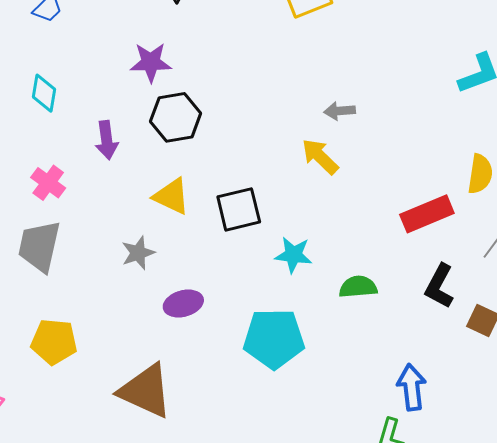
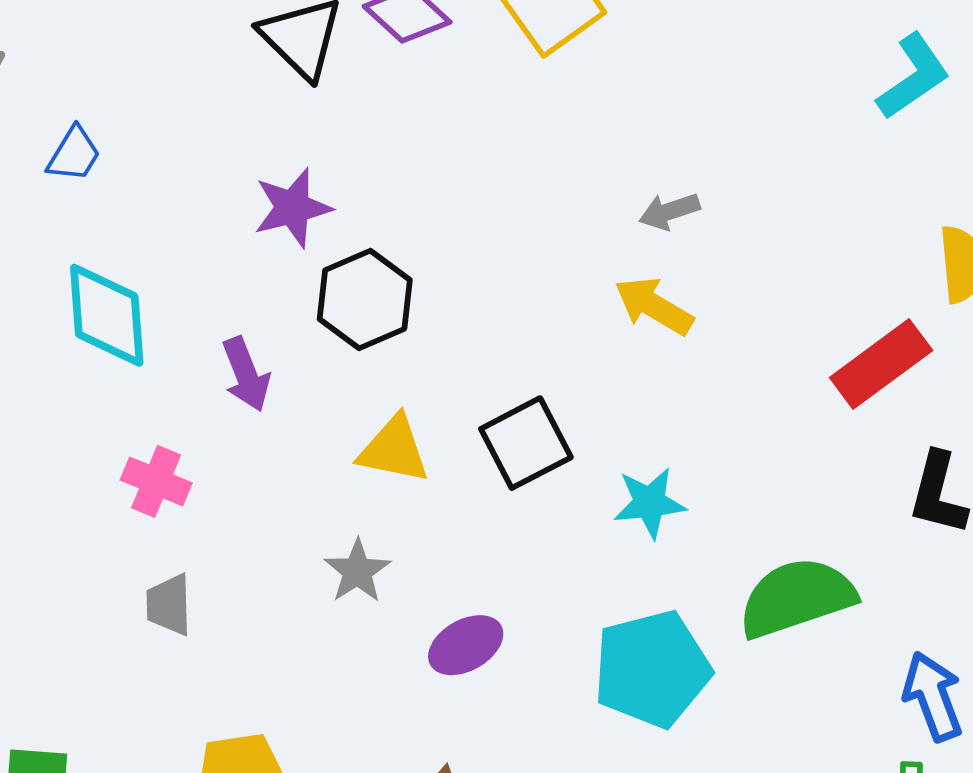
cyan diamond: (44, 93) -> (107, 315), size x1.5
gray trapezoid: (39, 246) -> (169, 605), size x0.6
green semicircle: (358, 287) -> (797, 598), moved, size x1.6

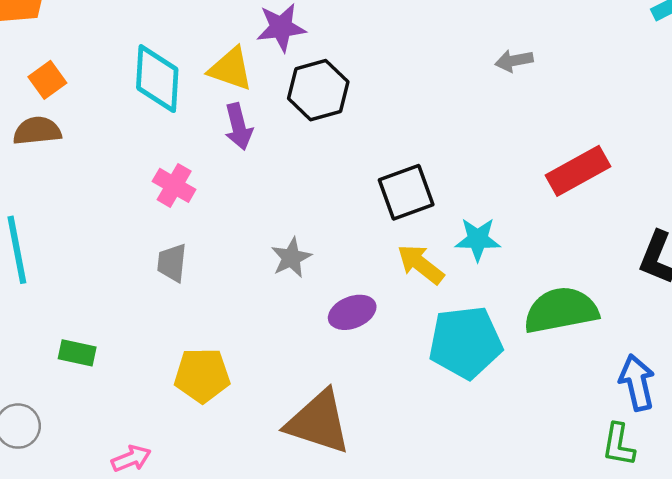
yellow arrow: (654, 306) -> (421, 264), moved
red rectangle: (881, 364) -> (578, 171), moved
yellow triangle: (394, 449) -> (231, 69), moved

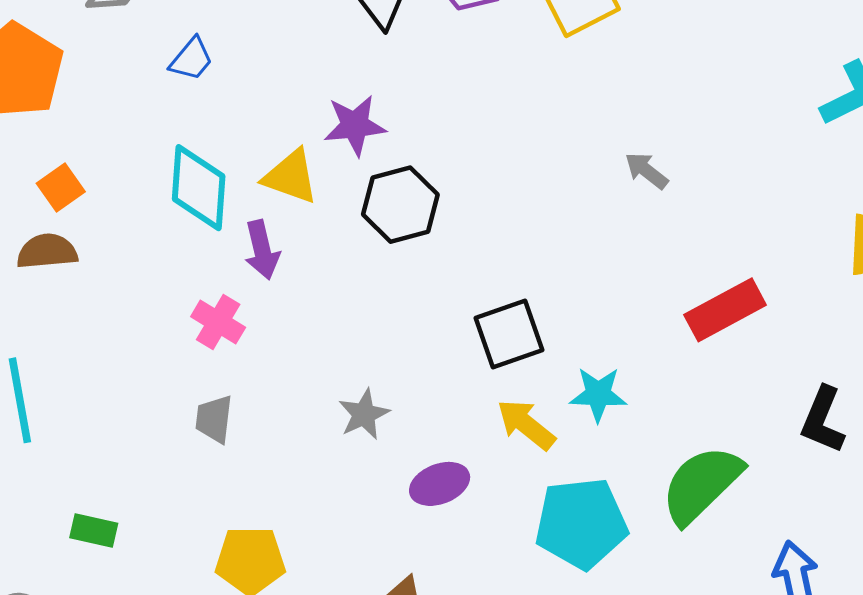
gray arrow: (514, 61) -> (646, 171), turned 48
purple arrow: (239, 127) -> (262, 250), moved
green semicircle: (561, 310) -> (701, 484), turned -34

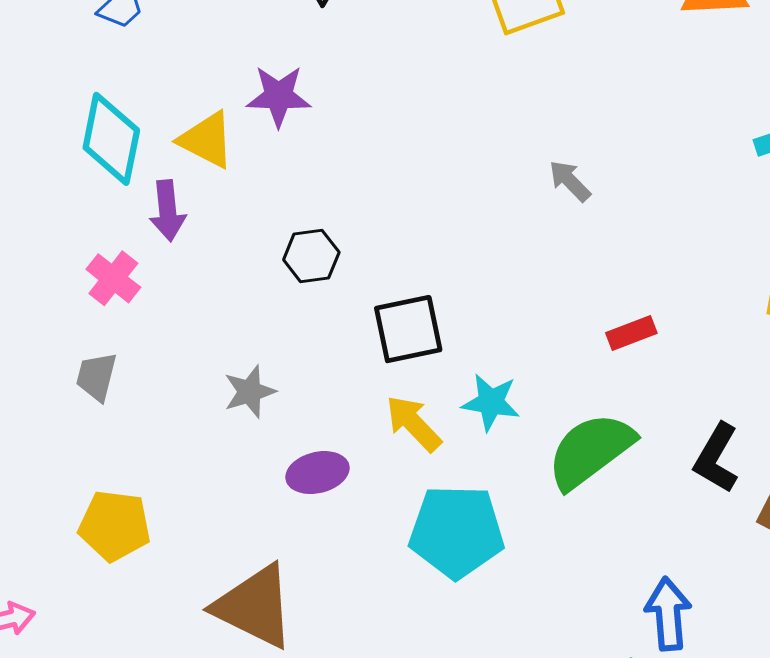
black hexagon: (400, 205) -> (311, 256), moved, size x0.7
red rectangle: (725, 310) -> (631, 333), size x0.6
green semicircle: (701, 484) -> (590, 451), moved

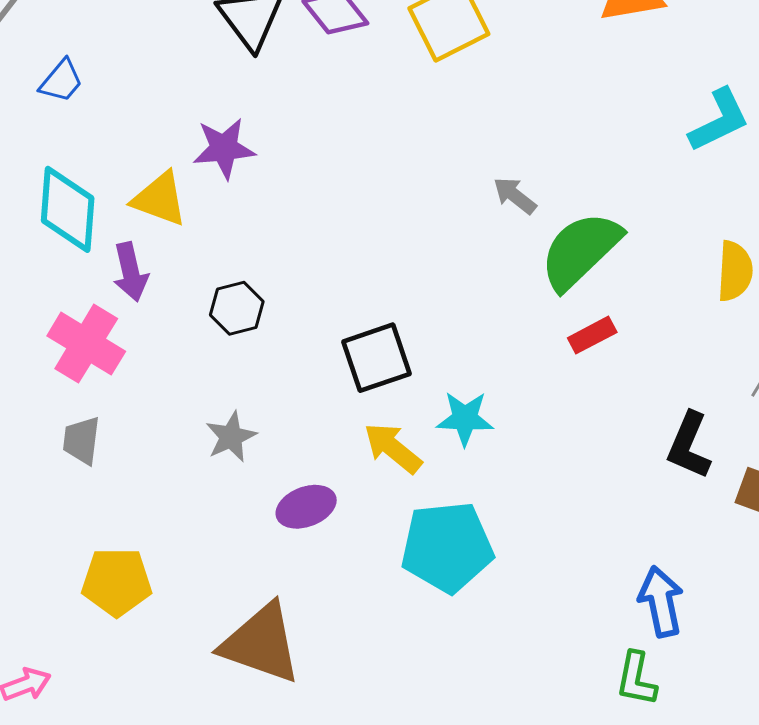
black hexagon: (311, 256) -> (237, 308), moved
pink cross: (113, 278) -> (86, 344), size x1.4
green semicircle: (590, 451) -> (580, 251), moved

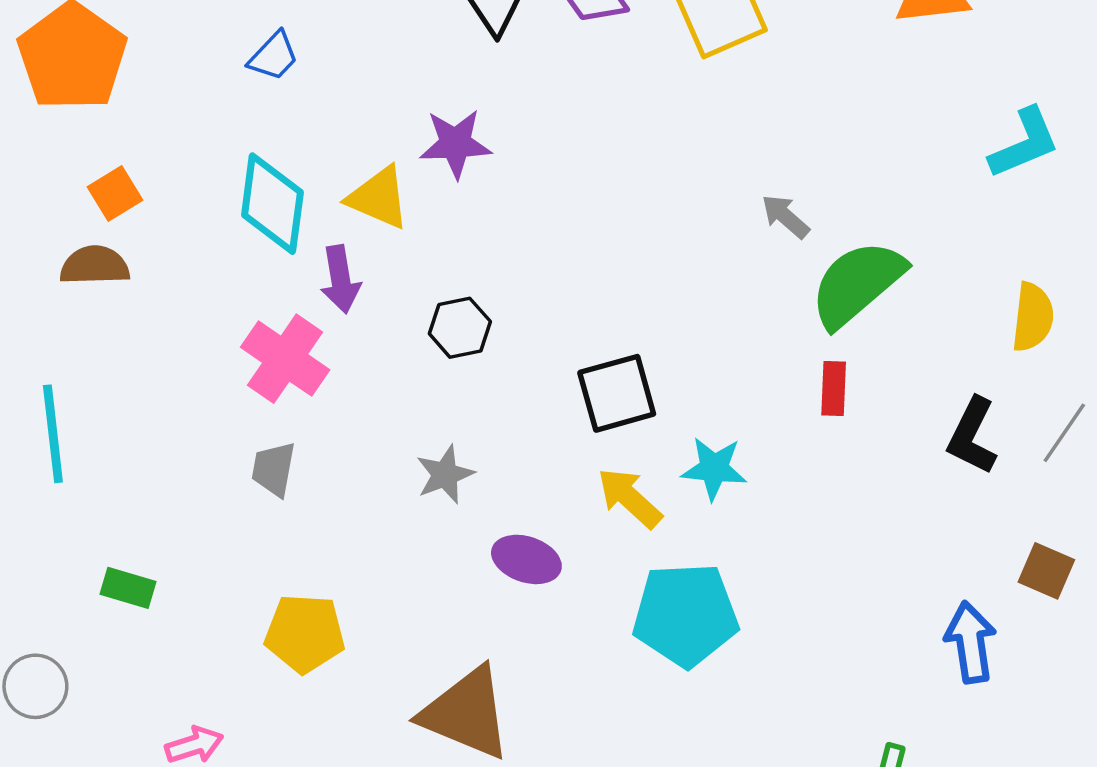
red rectangle: (592, 335) -> (834, 388), moved, turned -63
black L-shape: (689, 445) -> (972, 436), moved
purple ellipse: (306, 507) -> (526, 559), turned 36
blue arrow: (661, 602) -> (970, 642), moved

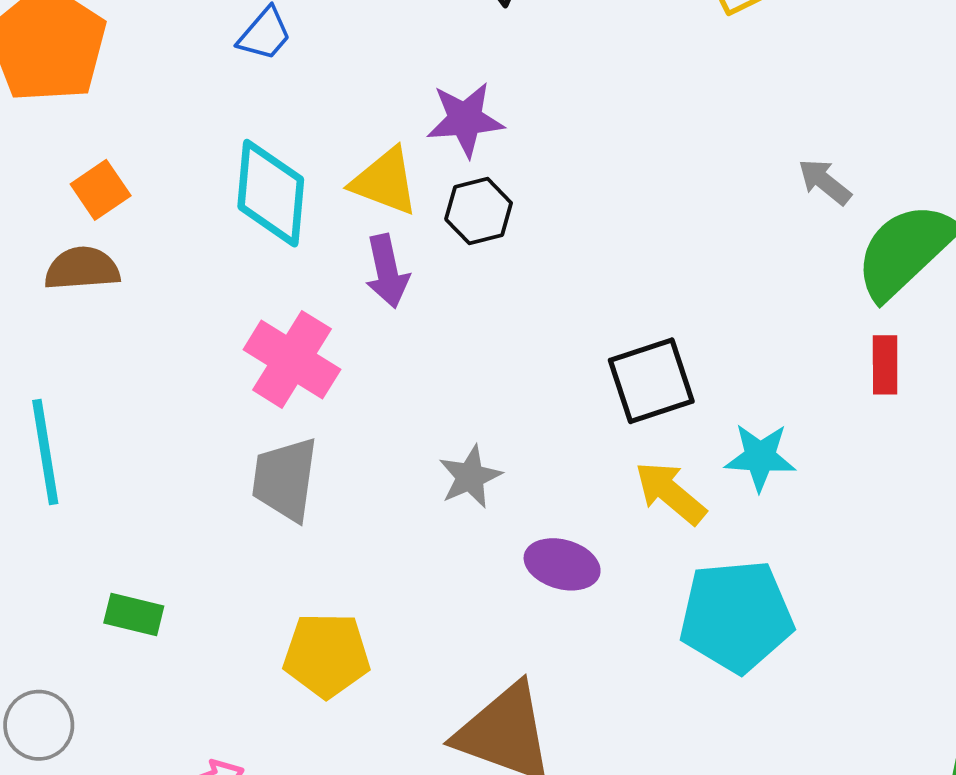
purple arrow: (340, 279) -> (387, 271), moved
black hexagon: (460, 328) -> (479, 211), moved
gray trapezoid: (273, 469) -> (285, 479), size x1.4

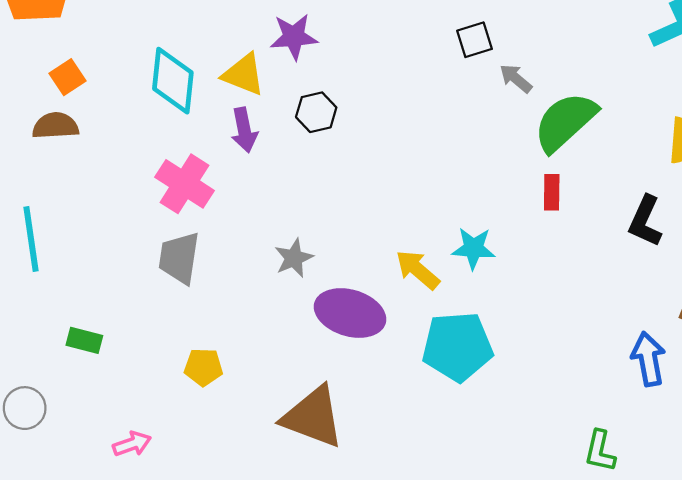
black hexagon: (479, 211) -> (316, 112), moved
black square: (651, 381) -> (474, 40), moved, size x0.7
purple ellipse: (562, 564) -> (350, 313), size x1.5
yellow pentagon: (327, 655) -> (203, 367), size x0.7

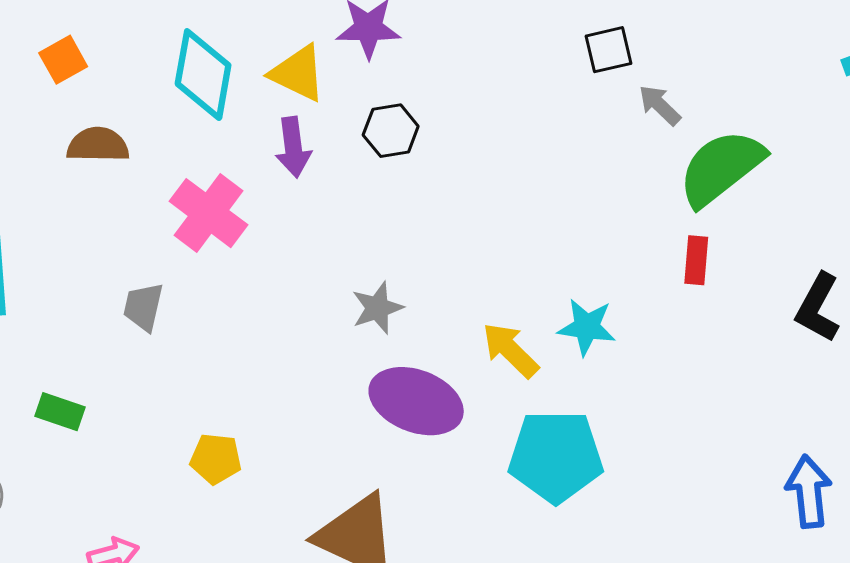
brown semicircle: (55, 126) -> (98, 145), moved
gray trapezoid: (179, 258) -> (143, 307), moved, size x0.7
gray star: (294, 258) -> (377, 308), moved

